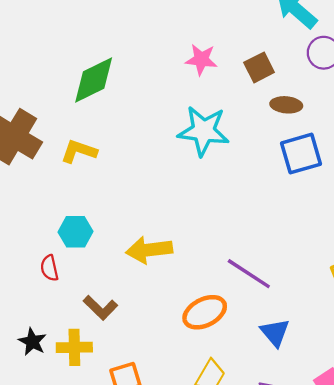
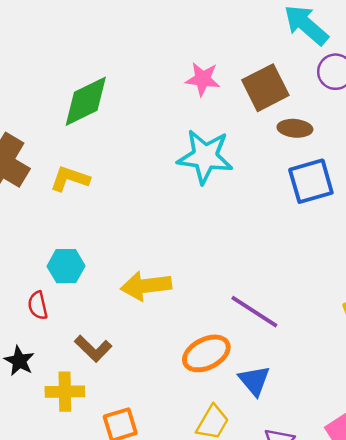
brown square: (259, 67) -> (265, 88), size x1.4
blue triangle: (275, 333) -> (254, 381), moved
black star: (32, 342) -> (19, 361), moved

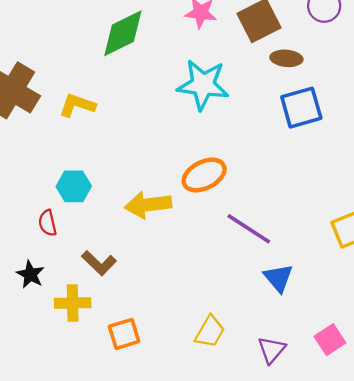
green diamond: (86, 101) -> (123, 33), moved
orange ellipse: (206, 353) -> (204, 175), moved
blue triangle: (254, 381) -> (278, 278), moved

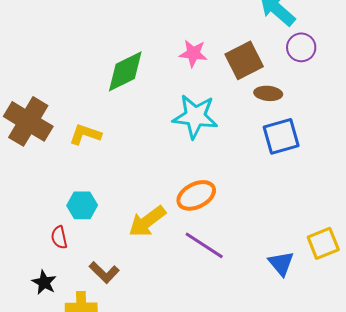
yellow arrow: (148, 205) -> (147, 221), turned -30
purple line: (249, 229) -> (204, 245), moved
blue triangle: (278, 278) -> (281, 263), moved

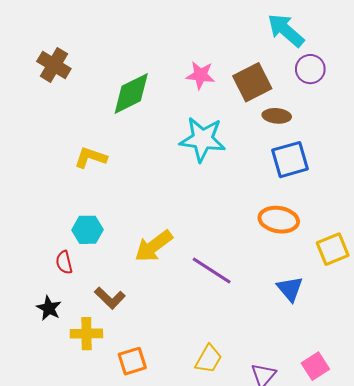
brown cross: (28, 121) -> (54, 65), moved, size x0.7
orange ellipse: (196, 195) -> (279, 220), moved, turned 36
yellow square: (323, 243) -> (333, 249), moved

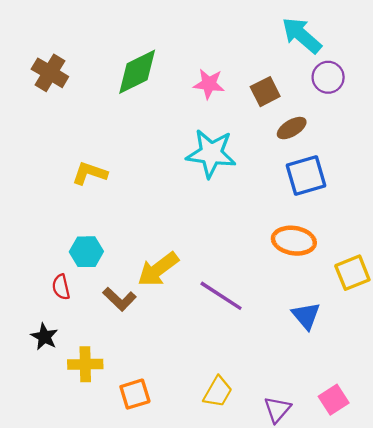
brown square: (252, 82) -> (265, 92), size x0.7
green diamond: (131, 93) -> (137, 72), moved
brown ellipse: (277, 116) -> (292, 128), turned -36
brown L-shape: (110, 298) -> (119, 299), moved

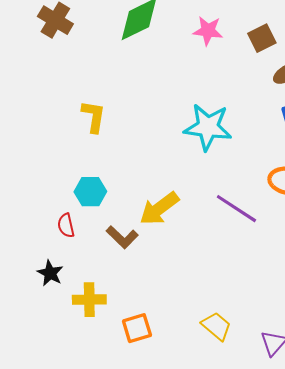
cyan star: (211, 153) -> (208, 127), moved
yellow L-shape: (90, 173) -> (94, 116), turned 80
purple line: (221, 296) -> (236, 209), moved
yellow trapezoid: (218, 392) -> (216, 326), turned -80

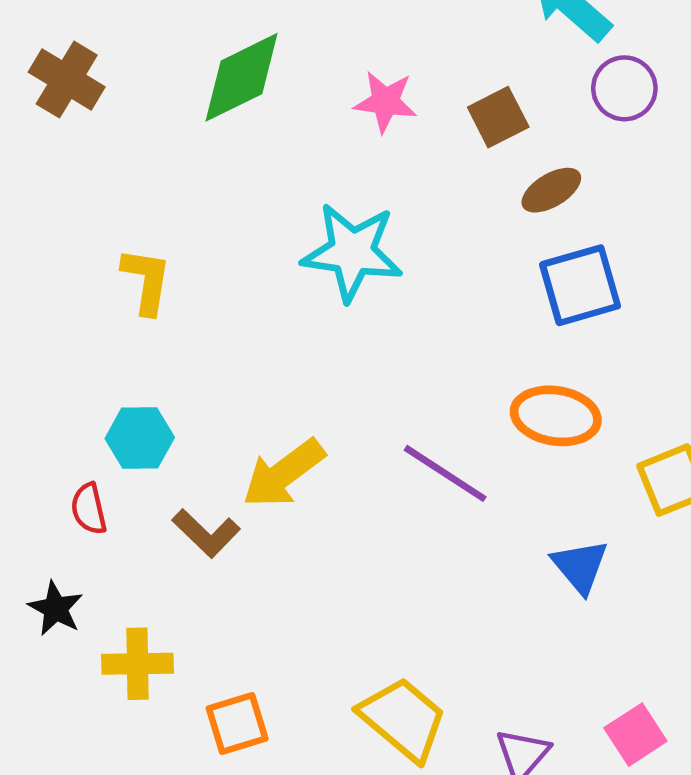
cyan star: (208, 127) -> (352, 252), moved
yellow trapezoid: (216, 326) -> (403, 719), size x1.4

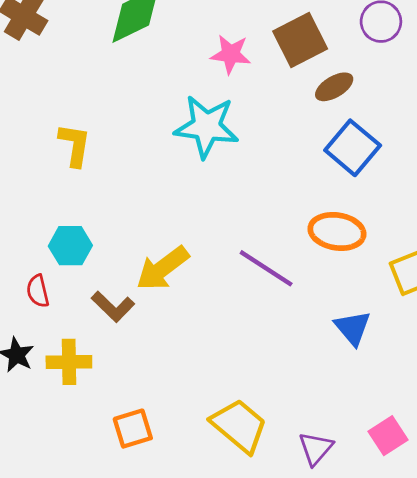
pink star: (385, 102) -> (231, 54), moved
brown square: (498, 117) -> (300, 40), size x1.4
blue square: (580, 285) -> (353, 148), turned -34
yellow cross: (138, 664) -> (69, 362), moved

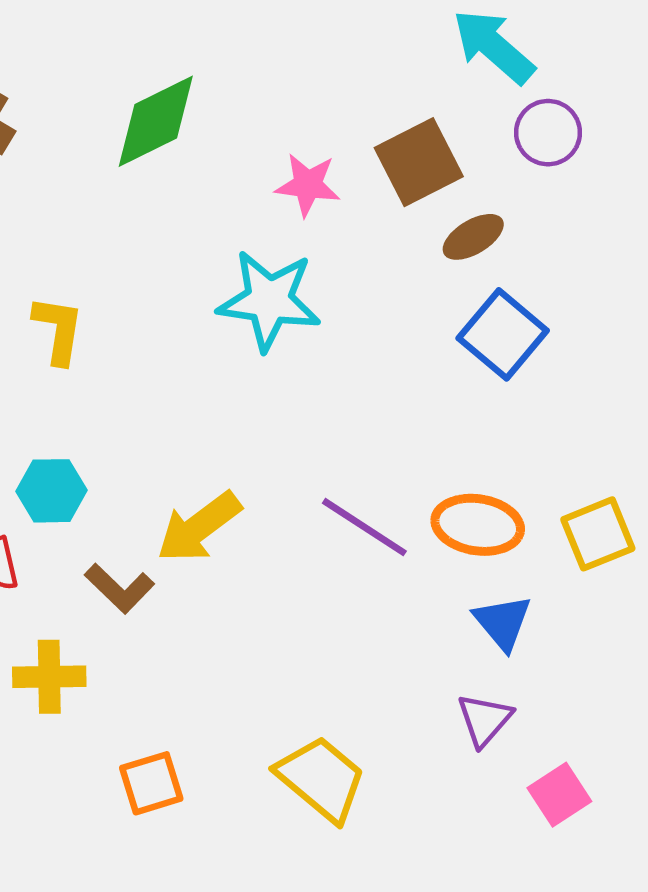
orange ellipse: (337, 231) -> (478, 525), moved
purple triangle: (316, 448) -> (485, 720), moved

